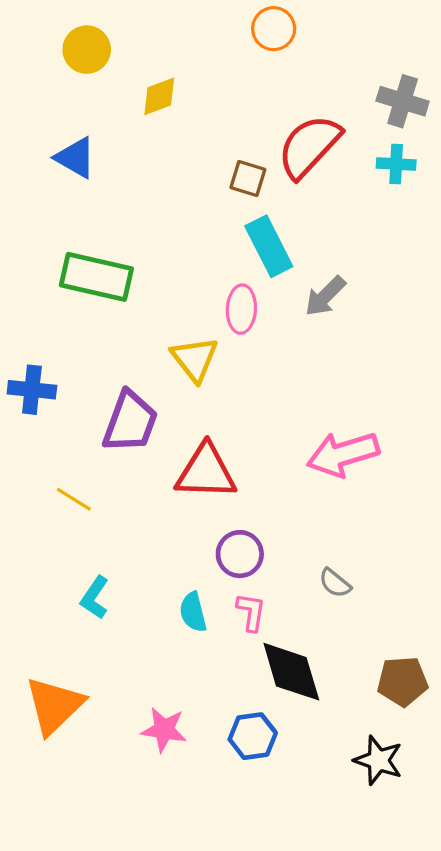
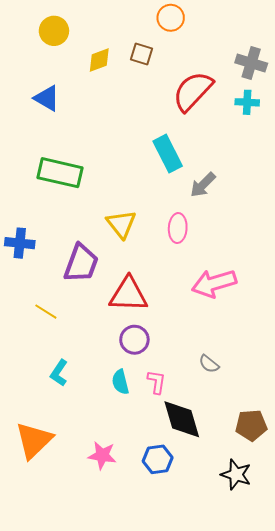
brown square: (248, 179) -> (141, 54), moved
pink ellipse: (241, 309) -> (178, 228), moved
purple circle: (240, 554) -> (134, 340), moved

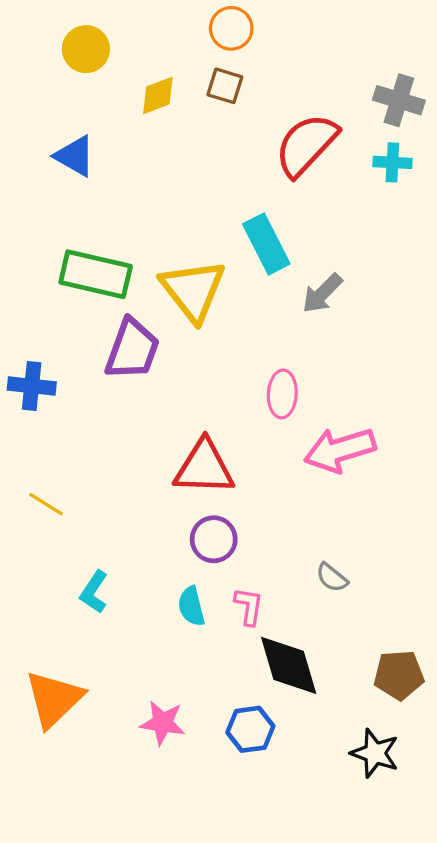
orange circle: (171, 18) -> (231, 28), moved
yellow triangle: (121, 224) -> (193, 290), moved, size x1.4
pink ellipse: (178, 228) -> (282, 394), moved
purple trapezoid: (81, 263) -> (132, 349), moved
yellow line: (46, 312) -> (46, 504), moved

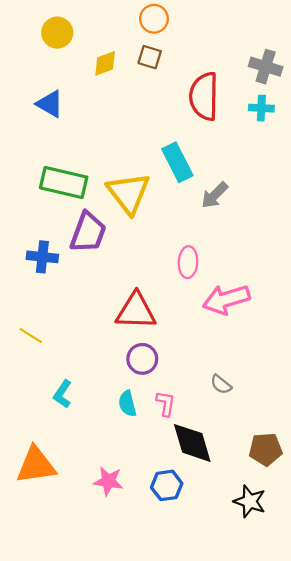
red semicircle: (306, 145) -> (204, 96), turned -42
blue cross: (32, 386) -> (42, 257), moved
orange triangle: (54, 699) -> (36, 465), turned 36

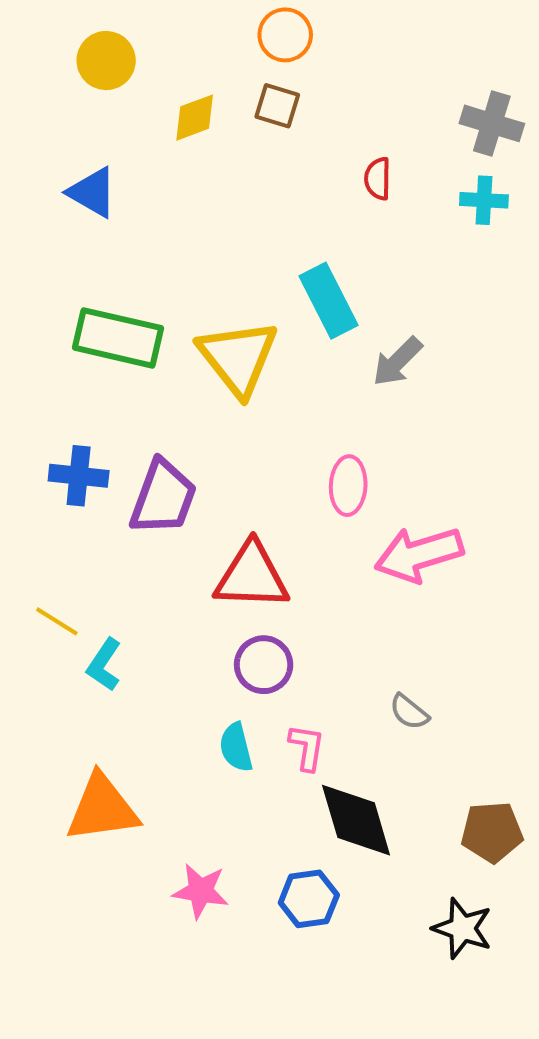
red semicircle: (204, 96) -> (378, 179), size x0.5
purple trapezoid: (88, 232) -> (163, 497), moved
cyan L-shape: (63, 394) -> (104, 665), moved
orange triangle: (36, 465) -> (102, 808), moved

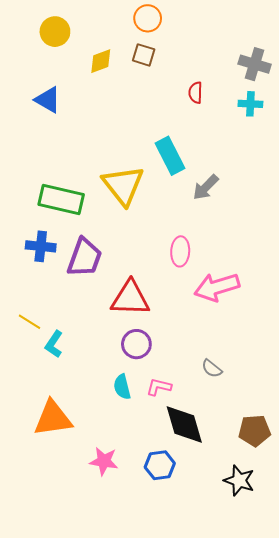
green rectangle: (118, 338) -> (61, 200), moved
pink L-shape: (307, 747) -> (159, 387), turned -85

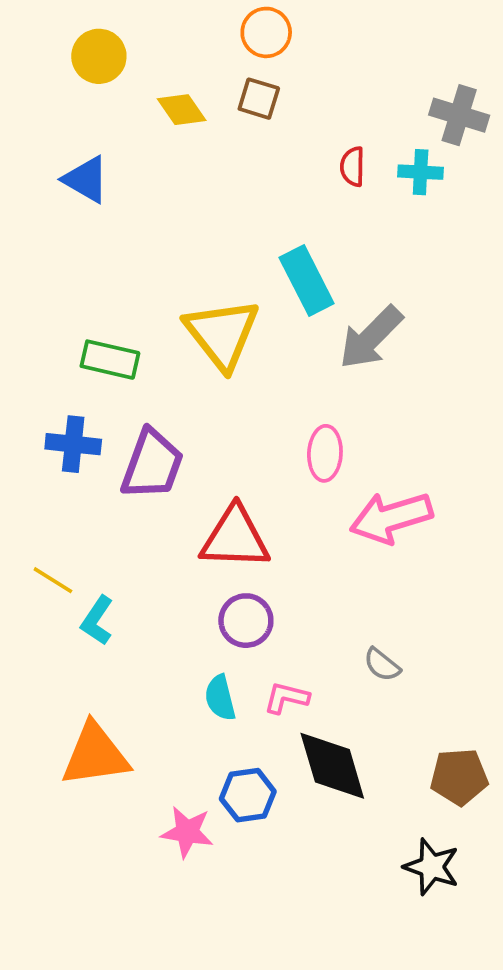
yellow diamond: (101, 61) -> (182, 110), turned 76
cyan cross: (250, 104) -> (421, 172), moved
gray arrow: (206, 187) -> (371, 338), size x1.4
green rectangle: (61, 200) -> (110, 360), size x0.7
blue hexagon: (160, 465) -> (248, 795), moved

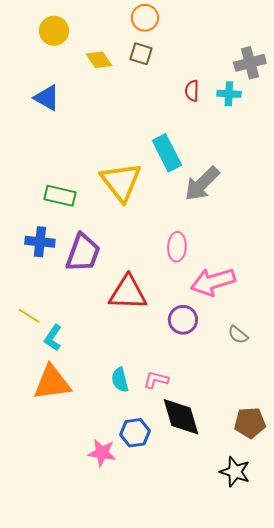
gray cross: (459, 115) -> (250, 63), turned -32
purple circle: (246, 621) -> (183, 320), moved
gray semicircle: (382, 665) -> (238, 335), moved
orange triangle: (95, 755) -> (52, 383), moved

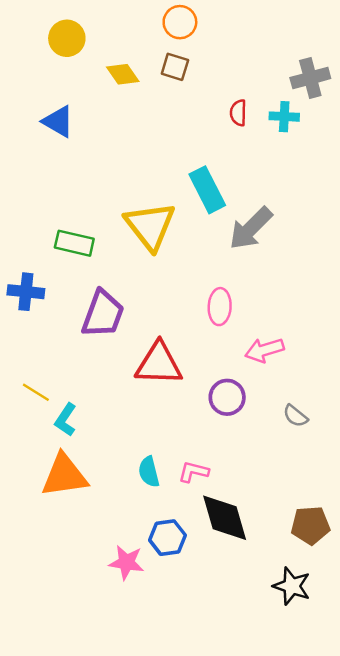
blue cross: (40, 242) -> (26, 292), moved
pink arrow: (213, 282) -> (264, 350), size x0.7

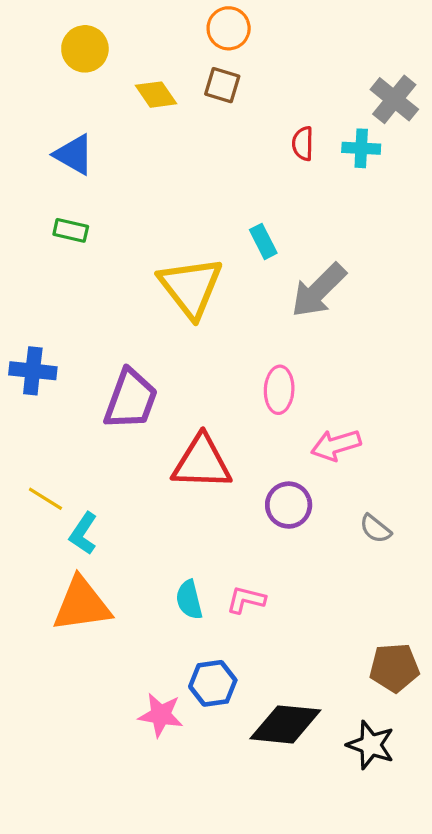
gray cross: (310, 78) -> (394, 99), turned -36
cyan rectangle: (207, 190) -> (263, 241), size x0.6
green rectangle: (74, 243) -> (71, 230), moved, size x0.7
black diamond: (225, 518) -> (285, 724), moved, turned -68

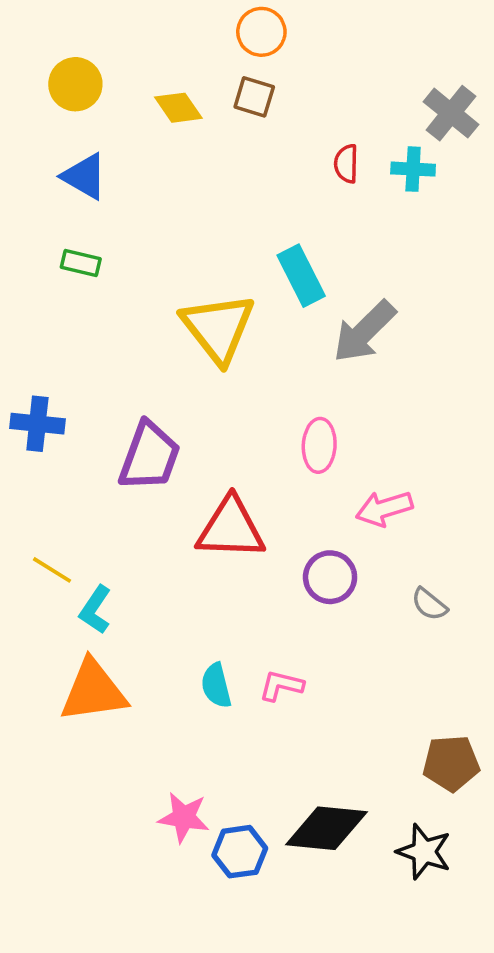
yellow circle: (85, 49) -> (75, 84), moved
cyan rectangle: (263, 241) -> (301, 276), size x1.5
blue hexagon: (213, 683) -> (240, 852), moved

